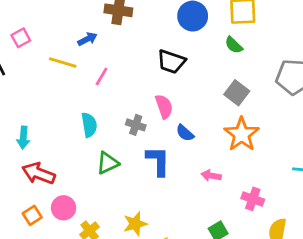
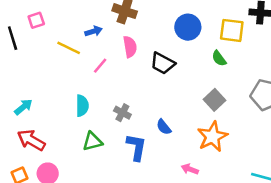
pink semicircle: (164, 106) -> (130, 47), moved
cyan arrow: (23, 138) -> (23, 107), turned -144
pink arrow: (211, 176) -> (190, 169), moved

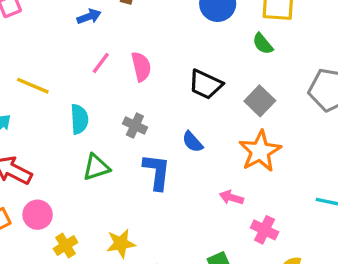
pink semicircle: (130, 47) -> (141, 67), moved
yellow line: (69, 48) -> (33, 86), moved
black trapezoid: (163, 63) -> (206, 84), moved

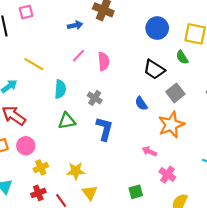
black trapezoid: (206, 84) -> (154, 69), moved
blue semicircle: (193, 142) -> (141, 104), moved

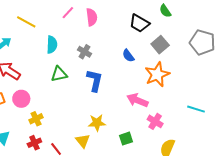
pink arrow: (149, 151) -> (137, 100), size x1.5
yellow star: (76, 171) -> (97, 123), moved

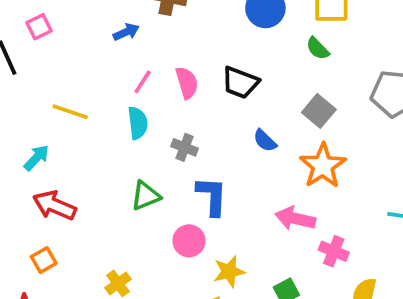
black trapezoid: (139, 23) -> (240, 83), moved
cyan semicircle: (52, 45) -> (138, 123), moved
pink circle: (21, 99) -> (189, 241), moved

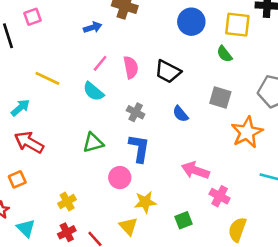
gray square: (319, 111) -> (220, 98), turned -30
cyan semicircle: (138, 123) -> (93, 91), turned 130
gray cross: (185, 147) -> (136, 112), moved
orange star: (323, 166) -> (247, 132), moved

